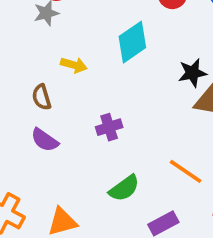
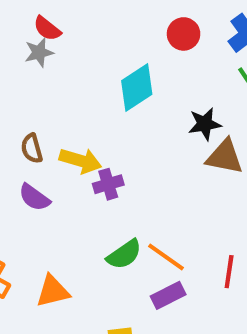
yellow arrow: (74, 65) -> (80, 161), moved, size x1.4
orange line: (186, 171) -> (166, 257), moved

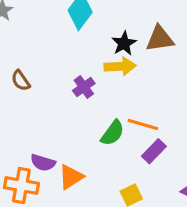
black star: (205, 124) -> (124, 43), moved
yellow arrow: (80, 161) -> (120, 66), moved
purple semicircle: (34, 197) -> (43, 163), moved

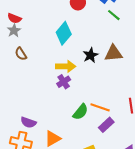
yellow arrow: (120, 66) -> (66, 66), moved
brown semicircle: (21, 81) -> (21, 54), moved
purple semicircle: (43, 163) -> (28, 122), moved

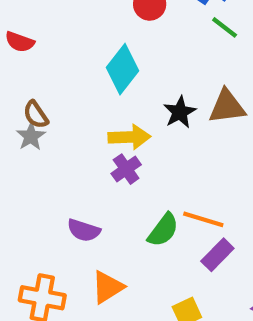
gray star: (14, 30) -> (31, 136), moved
purple semicircle: (28, 122) -> (84, 230), moved

